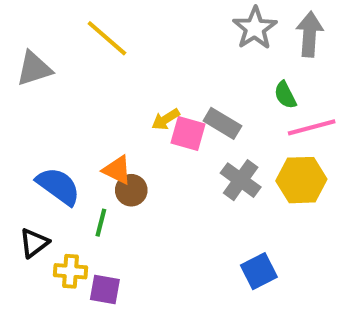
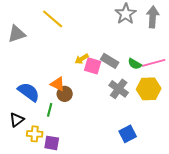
green semicircle: (285, 95) -> (135, 64), moved, turned -32

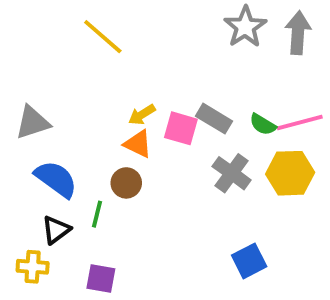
gray triangle: (17, 34) -> (33, 122), moved
yellow arrow: (82, 59) -> (142, 115), moved
orange triangle: (58, 84) -> (138, 144), moved
black triangle: (17, 120) -> (56, 230), moved
yellow cross: (35, 134) -> (33, 267), moved

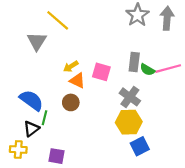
yellow arrow: (142, 115) -> (71, 66), moved
gray rectangle: (214, 119) -> (134, 62), moved, turned 66
gray triangle: (33, 122) -> (37, 41), moved, turned -40
yellow hexagon: (290, 173) -> (129, 122), moved
green line: (97, 214) -> (45, 118), moved

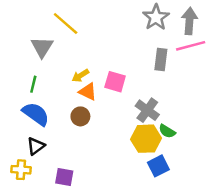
gray rectangle: (134, 62) -> (161, 59), moved
pink line: (168, 69) -> (191, 46), moved
green semicircle: (147, 70) -> (167, 131), moved
green line: (45, 118) -> (33, 84), moved

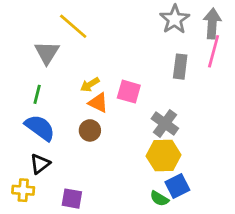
pink line: (191, 46) -> (214, 51), turned -60
green semicircle: (167, 131) -> (159, 199), moved

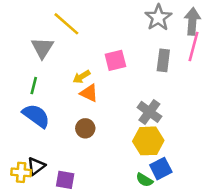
pink square: (129, 92) -> (115, 60), moved, turned -30
brown circle: (90, 130) -> (85, 128), moved
black triangle: (40, 164) -> (36, 166), moved

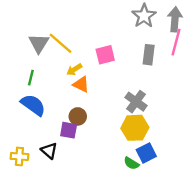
yellow line: (66, 24) -> (61, 43), moved
black triangle: (36, 166) -> (49, 151), moved, turned -42
purple square: (65, 180) -> (69, 130), moved

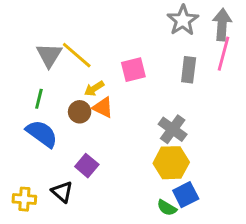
brown circle: (78, 116) -> (80, 112), moved
purple square: (69, 130) -> (87, 166), turned 30

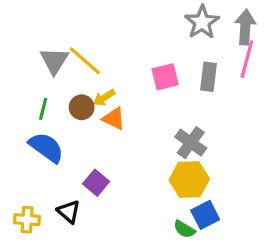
pink square: (133, 70) -> (165, 77), moved
brown circle: (80, 112) -> (82, 107), moved

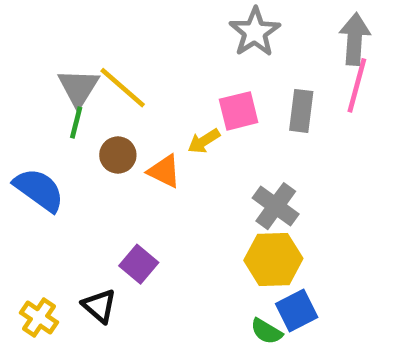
gray star: (202, 22) -> (255, 32), moved
yellow arrow: (104, 98) -> (204, 141), moved
green line: (43, 109) -> (76, 123), moved
blue semicircle: (46, 147) -> (39, 190), moved
yellow cross: (27, 220) -> (39, 317), turned 30

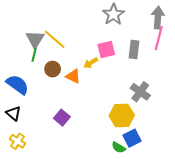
gray cross: (276, 206) -> (140, 92), moved
black triangle: (99, 306) -> (13, 113), moved

